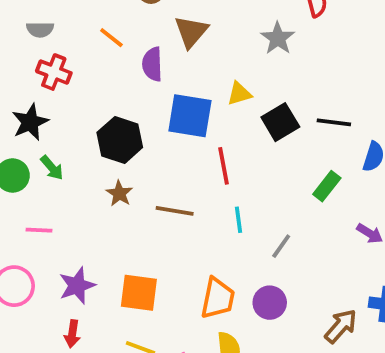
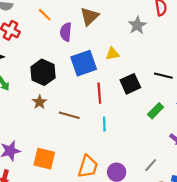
blue square: (190, 116) -> (84, 63), turned -35
black square: (280, 122) -> (130, 84), moved
gray line: (281, 246) -> (151, 165), moved

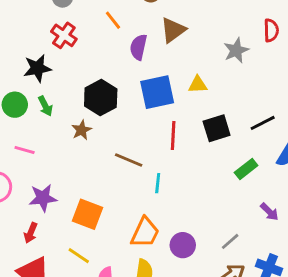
black line: (163, 76) -> (263, 123), turned -48
brown star: (40, 102) -> (82, 130), moved
cyan line: (104, 124) -> (158, 183), moved

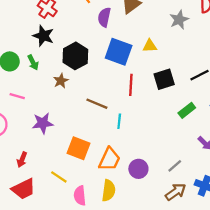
black star: (37, 68) -> (43, 36), moved, turned 30
blue square: (157, 92) -> (119, 52), turned 32
purple star: (43, 198) -> (43, 123), moved
orange square: (87, 214) -> (78, 148), moved

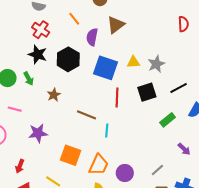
gray star: (179, 20) -> (156, 64), moved
black hexagon: (75, 56) -> (68, 59), moved

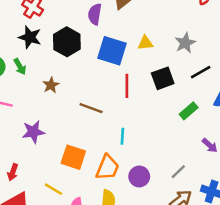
gray star: (156, 64) -> (185, 43), moved
cyan line: (107, 131) -> (122, 136), moved

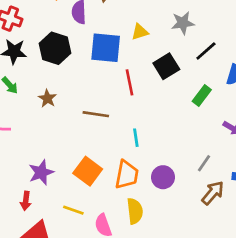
gray star: (185, 43) -> (183, 23), turned 30
purple star: (33, 132) -> (41, 172), moved
orange square: (73, 157) -> (88, 171), turned 30

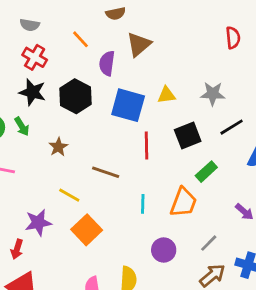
green rectangle: (202, 95) -> (206, 172), moved
orange trapezoid: (127, 175) -> (183, 202), moved
yellow line: (73, 210) -> (69, 195), moved

